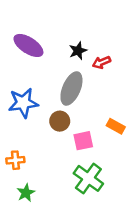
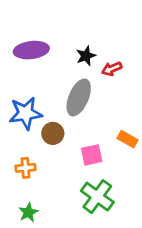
purple ellipse: (28, 45) -> (31, 50), turned -40
brown circle: (60, 121) -> (53, 133), moved
orange cross: (15, 160) -> (26, 168), moved

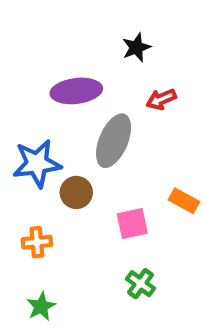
purple ellipse: (31, 50) -> (76, 91), moved
black star: (86, 56) -> (136, 47), moved
green cross: (97, 197) -> (140, 284), size x0.6

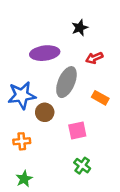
orange rectangle: (184, 201) -> (100, 98), moved

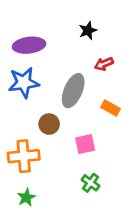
purple ellipse: (45, 53) -> (29, 45), moved
blue star: (22, 95) -> (24, 83), moved
orange cross: (22, 141) -> (24, 156), size x1.6

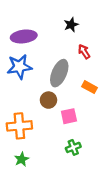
red arrow: (104, 64) -> (84, 52), turned 80
brown circle: (49, 124) -> (48, 100), moved
green cross: (91, 183) -> (73, 147), turned 32

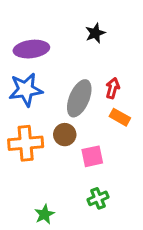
red arrow: (84, 52) -> (113, 88), moved, turned 48
orange cross: (19, 126) -> (26, 143), moved
green star: (22, 159) -> (44, 214), moved

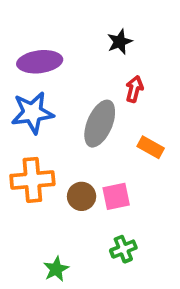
red arrow: (113, 88) -> (134, 89), moved
brown circle: (65, 135) -> (82, 196), moved

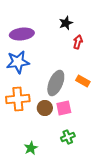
red arrow: (134, 89) -> (78, 42), moved
gray ellipse: (100, 124) -> (56, 83), moved

